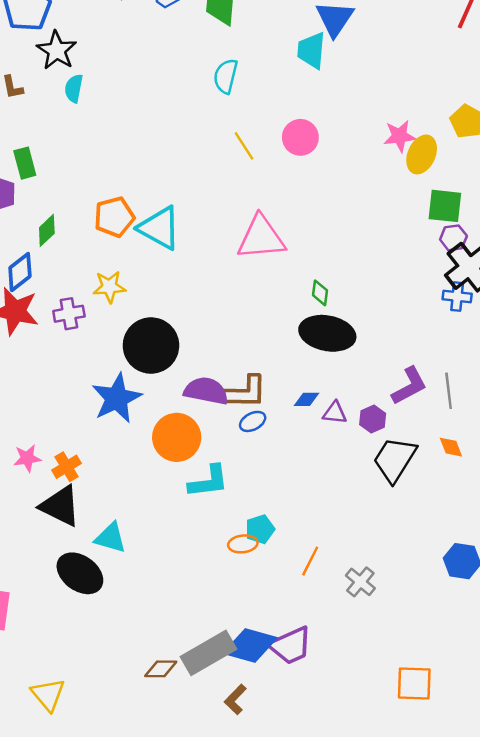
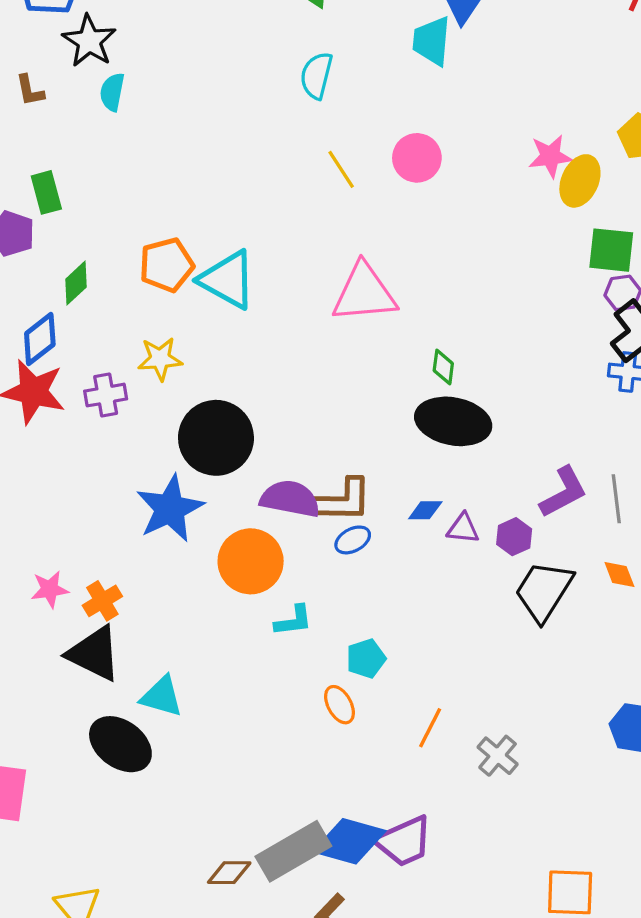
cyan L-shape: (209, 481) -> (293, 621), size x0.7
cyan pentagon: (260, 529) -> (366, 659), moved
orange ellipse: (243, 544) -> (340, 705), turned 68

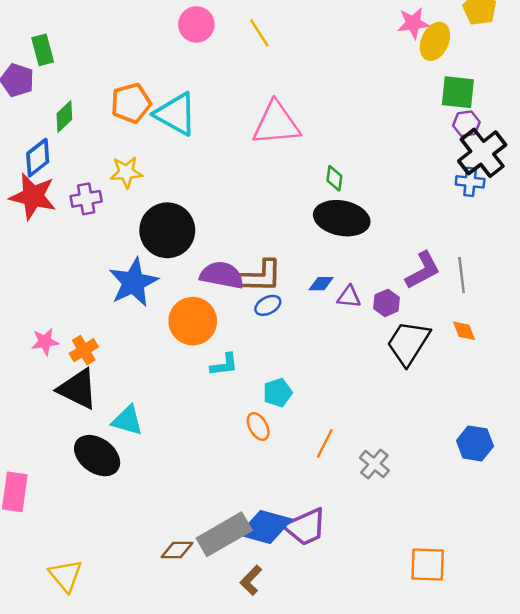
pink circle: (417, 158) -> (196, 24), moved

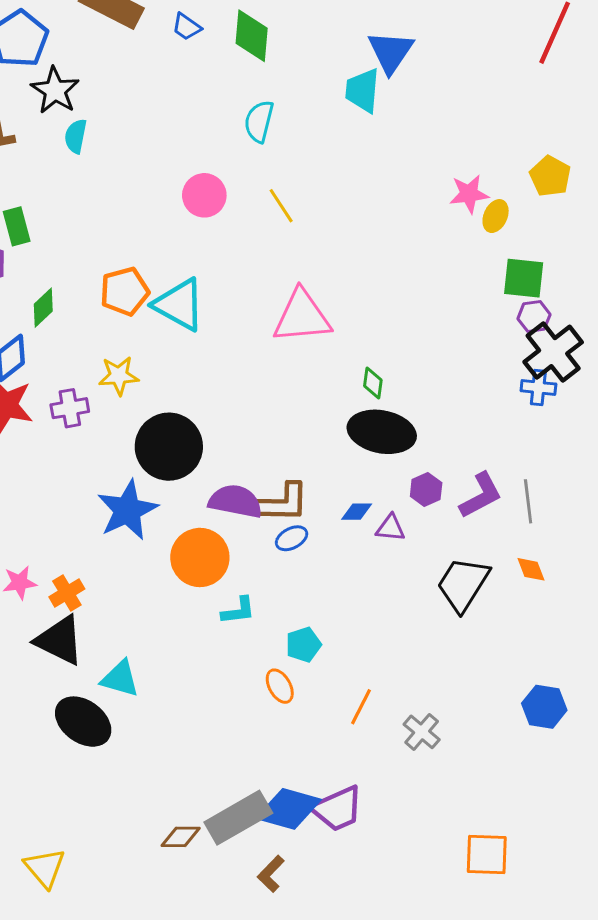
yellow ellipse: (435, 41) -> (496, 216), size x0.7
purple hexagon: (387, 303) -> (426, 489), moved

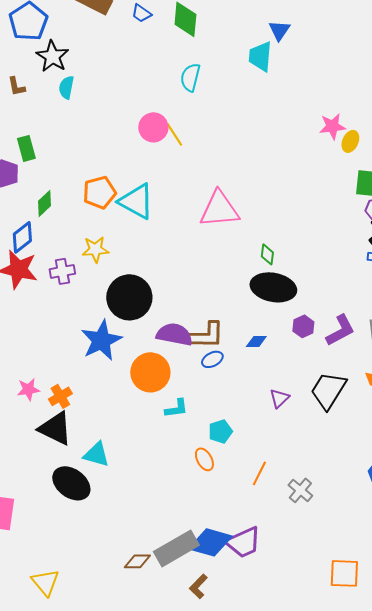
blue triangle: (391, 52) -> (279, 30), size x0.7
yellow line: (281, 206) -> (174, 134), moved
purple triangle: (391, 528) -> (279, 398), moved, turned -50

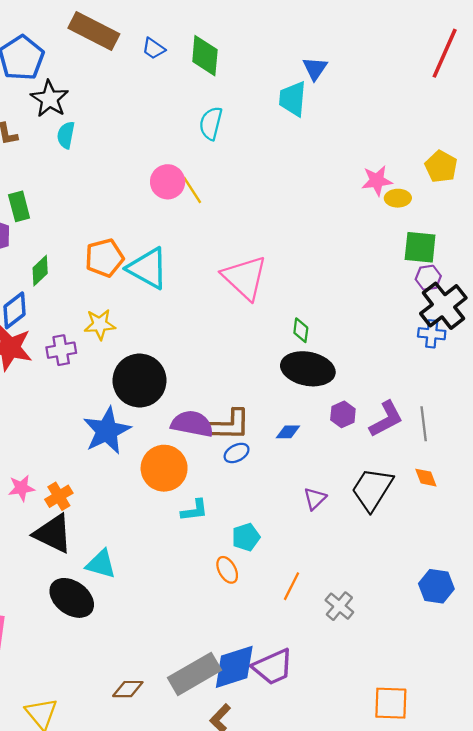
yellow ellipse: (350, 141) -> (398, 198), turned 65
pink triangle: (219, 209) -> (245, 278), turned 48
blue diamond: (210, 542) -> (234, 667), turned -33
brown diamond: (137, 561) -> (128, 689), moved

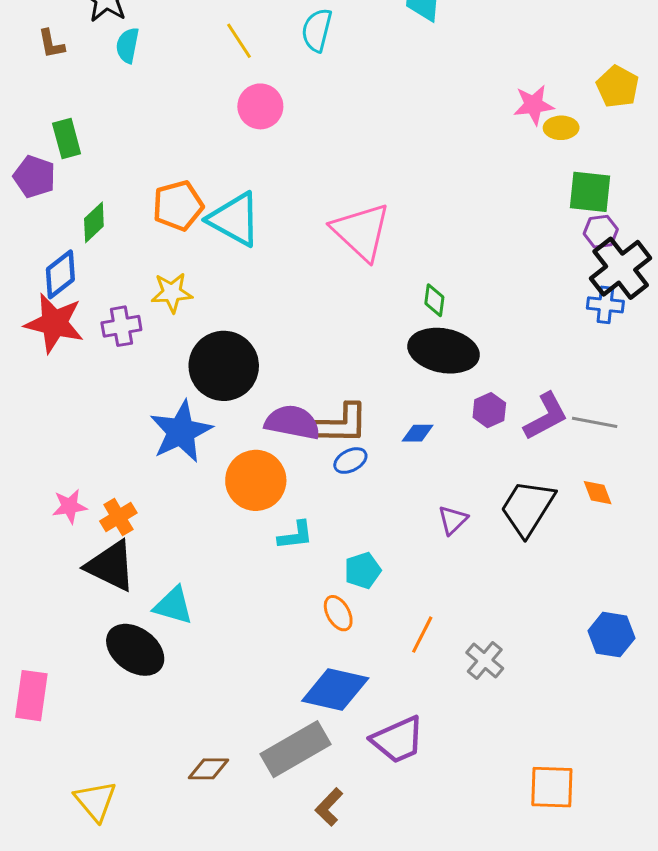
yellow line: (192, 190) -> (239, 41), moved
gray line: (424, 424) -> (595, 422), turned -72
blue diamond: (234, 667) -> (335, 689), moved, turned 30

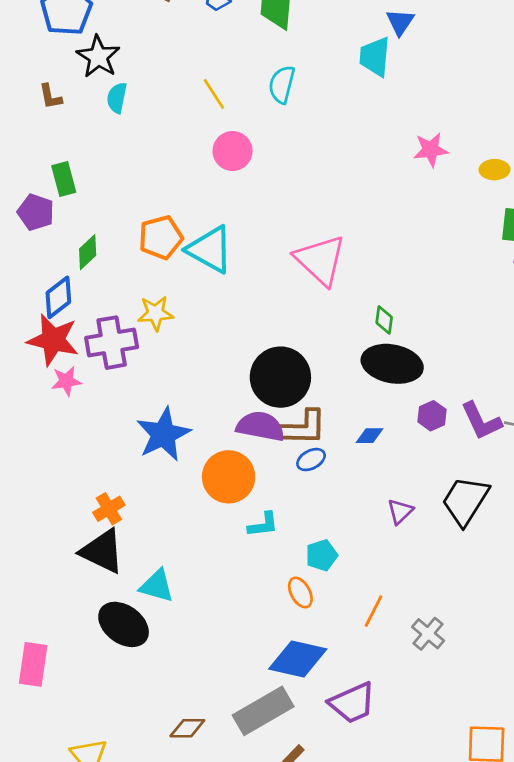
pink star: (534, 105) -> (431, 150), moved
purple cross: (121, 326) -> (112, 343), size x1.5
black circle: (224, 366) -> (280, 377), moved
purple L-shape: (546, 416) -> (481, 421), turned 93
pink star: (70, 506) -> (66, 381), moved

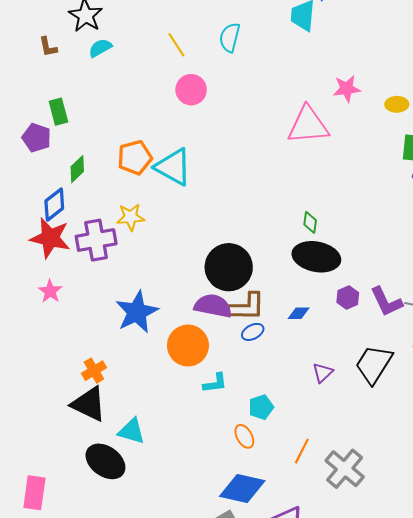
cyan semicircle: (117, 98) -> (100, 48), turned 50
pink triangle: (320, 260) -> (308, 125), moved, turned -48
pink star: (66, 381) -> (50, 291), moved, turned -30
gray cross: (428, 634) -> (345, 469), size x1.5

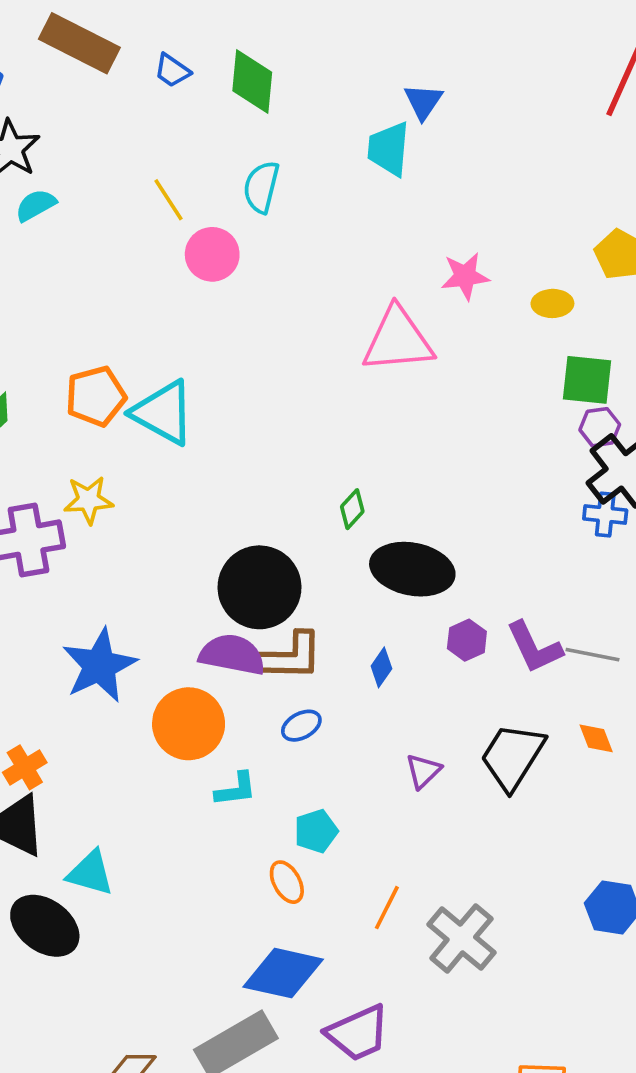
pink circle: (191, 90) -> (212, 254), moved
green diamond: (310, 222) -> (352, 509), moved, turned 35
blue diamond: (299, 313) -> (381, 667), turned -55
blue ellipse: (253, 332) -> (301, 726), moved

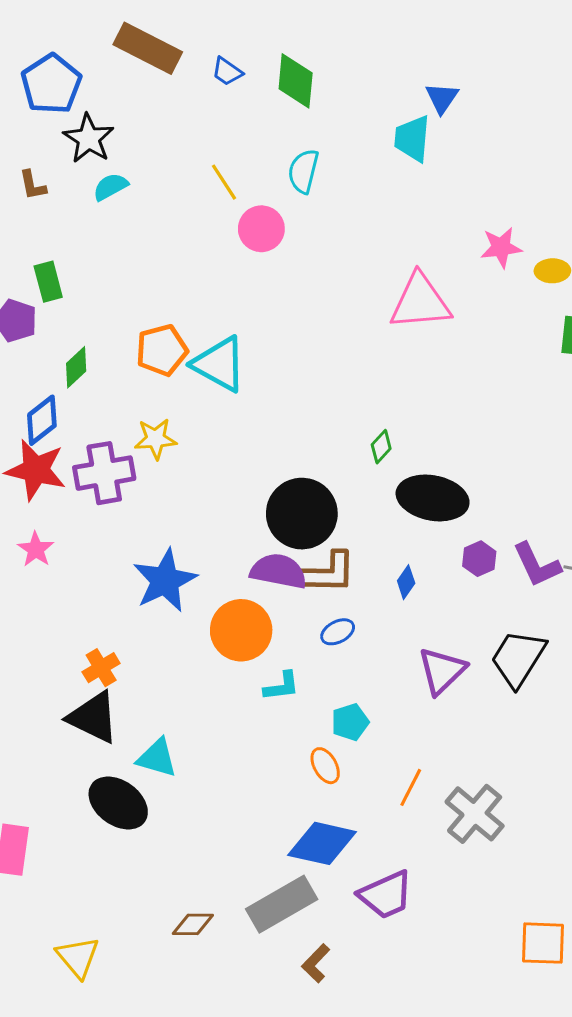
pink star: (465, 276) -> (501, 247), moved
purple triangle: (423, 771) -> (442, 671), size x1.6

